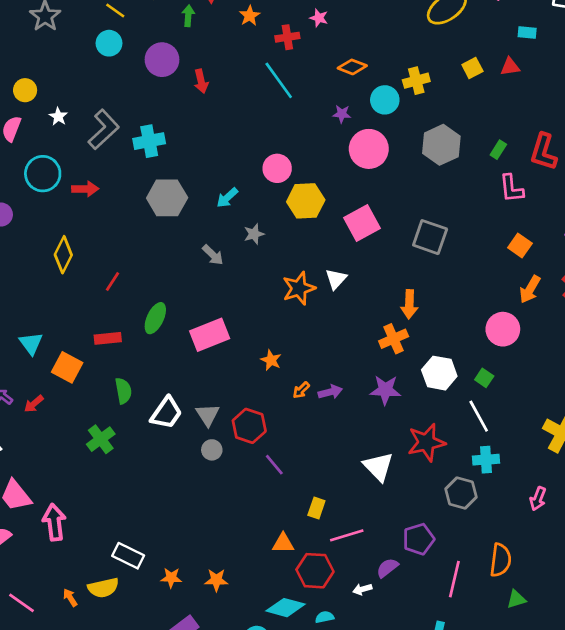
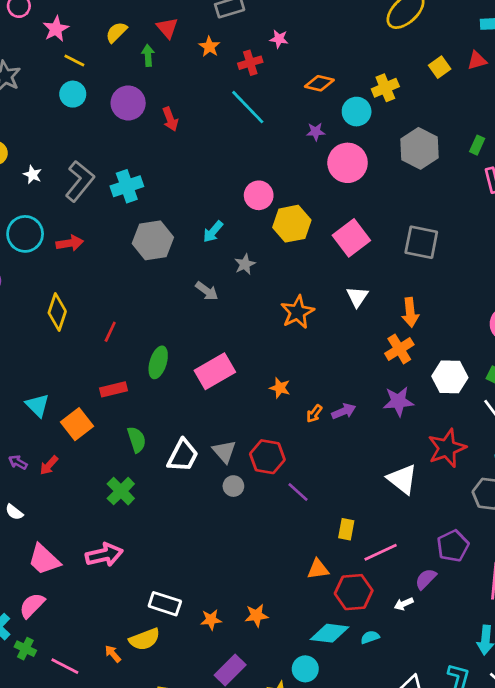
white triangle: (336, 279) -> (357, 297), moved
orange square: (67, 367) -> (77, 424), turned 32
pink arrow: (54, 522) -> (104, 555), moved, turned 92

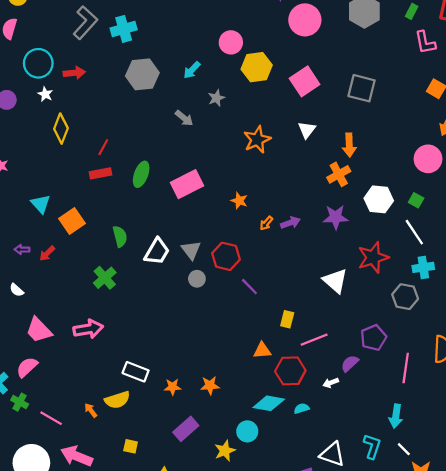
white star: (33, 175) -> (45, 94), moved
red rectangle: (113, 389) -> (101, 173), moved
purple arrow: (18, 462) -> (22, 250), turned -32

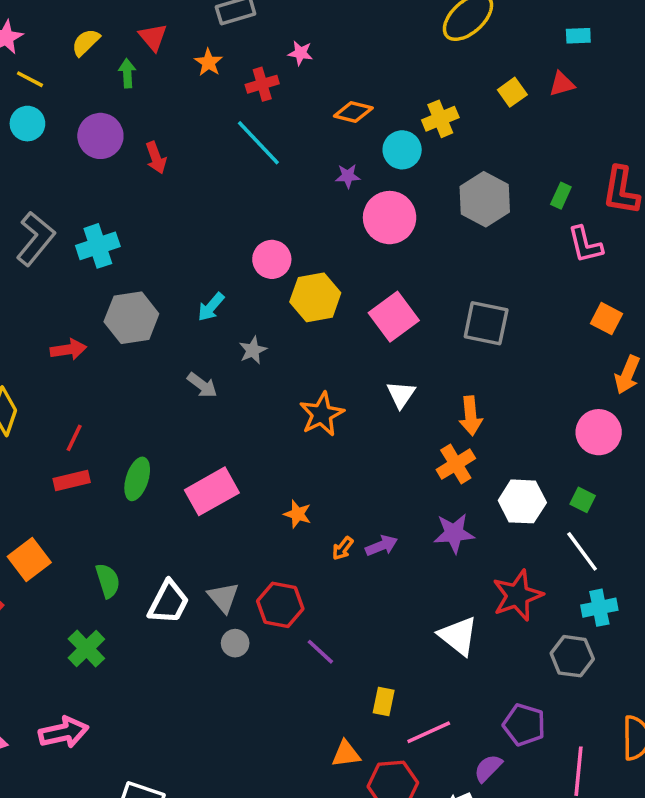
red arrow: (74, 73) -> (68, 349), moved
purple pentagon: (373, 338) -> (524, 725), turned -30

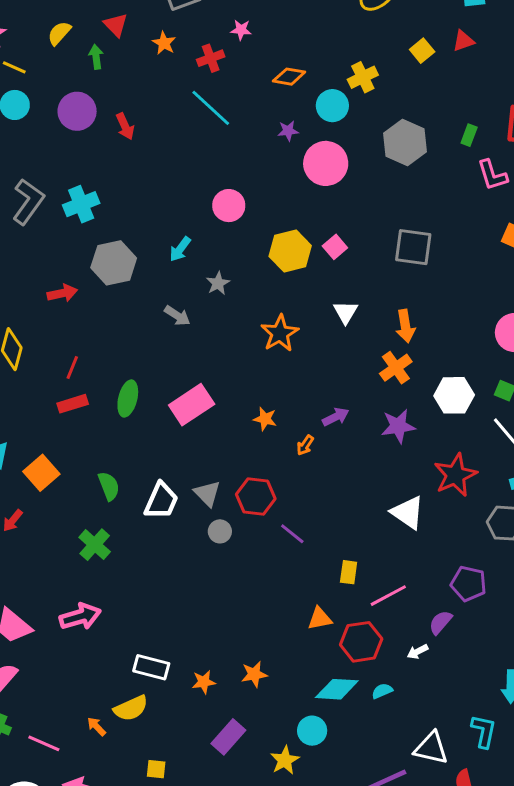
yellow hexagon: (315, 297) -> (290, 251), moved
pink square: (394, 317) -> (335, 247), size x0.6
purple arrow: (382, 546) -> (336, 417), moved

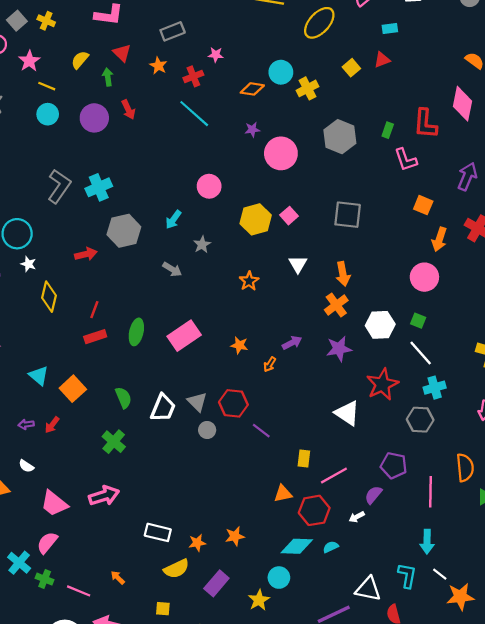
cyan circle: (332, 106) -> (281, 72), moved
red arrow: (125, 126) -> (128, 110), moved
orange star: (280, 333) -> (249, 281), size x0.7
yellow semicircle: (131, 708) -> (176, 569), moved

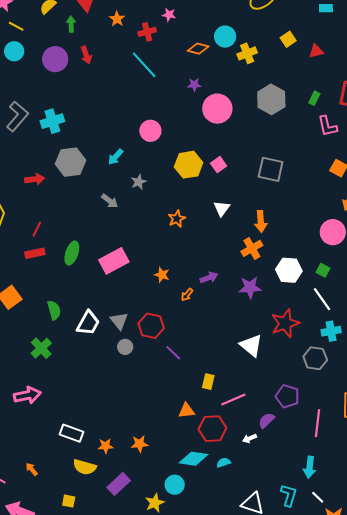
red triangle: (382, 60) -> (316, 51), moved
yellow semicircle: (176, 569) -> (85, 467), turned 35

